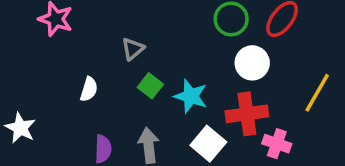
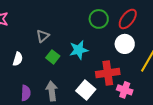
white circle: (252, 63) -> (125, 44), moved
cyan star: (191, 96) -> (79, 50), moved, turned -30

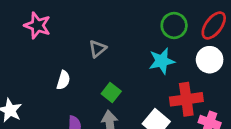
cyan star: (79, 50) -> (162, 61), moved
green square: (53, 57) -> (111, 92), moved

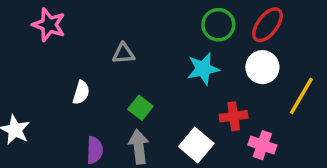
gray triangle: (97, 49) -> (123, 54), turned 36
red cross: (186, 99) -> (234, 116), size x0.7

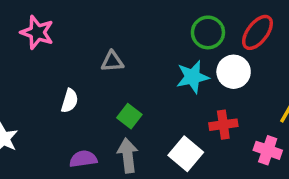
white circle: (262, 67) -> (234, 72), moved
pink cross: (262, 145) -> (268, 150), moved
purple semicircle: (95, 150) -> (83, 159), turned -100

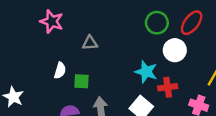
pink star: (37, 32) -> (52, 21), moved
cyan star: (193, 77) -> (146, 72), moved, turned 30
green square: (129, 116) -> (82, 81), moved, turned -35

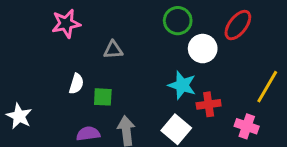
pink star: (52, 21) -> (66, 24), turned -30
green circle: (157, 23) -> (178, 21), moved
white circle: (175, 50) -> (203, 49), moved

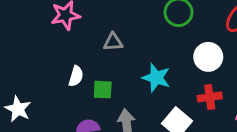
white circle: (203, 49) -> (208, 57), moved
cyan star: (182, 85) -> (156, 78), moved

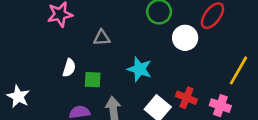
white circle: (208, 57) -> (185, 38), moved
red cross: (210, 97) -> (186, 98), moved, turned 30

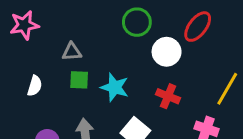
green square: (93, 80) -> (79, 80), moved
red cross: (186, 98) -> (168, 96), moved

